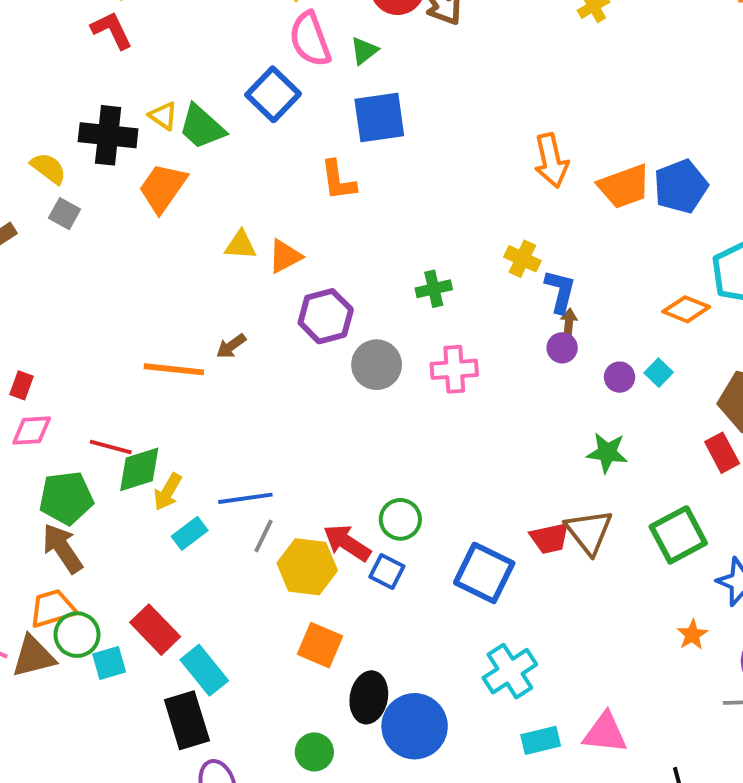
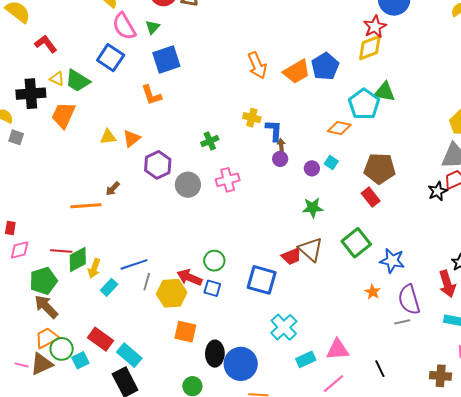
red L-shape: (112, 30) -> (46, 44), moved

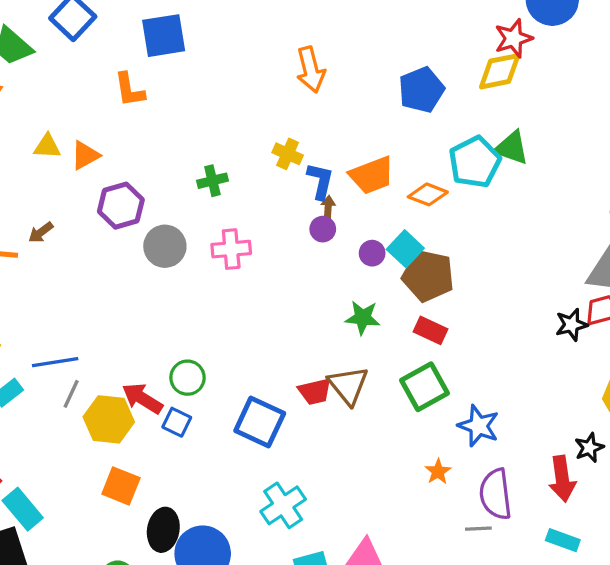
orange trapezoid: (297, 72) -> (372, 175), moved
cyan square: (331, 163) -> (405, 249), size x1.5
brown pentagon: (380, 168) -> (428, 276), moved
red rectangle: (371, 197) -> (430, 330), moved, turned -36

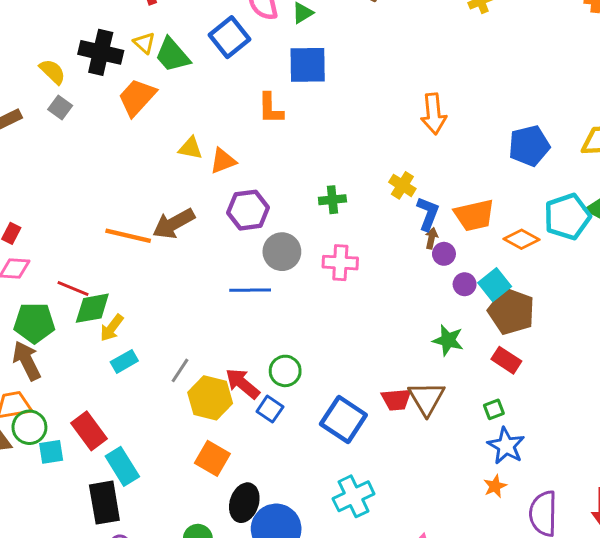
purple circle: (323, 229) -> (444, 254), moved
brown arrow: (41, 232) -> (174, 224), size x1.8
blue line: (55, 362) -> (250, 290), moved
green square: (424, 387) -> (494, 409), size x0.5
blue star: (479, 426) -> (506, 446), moved

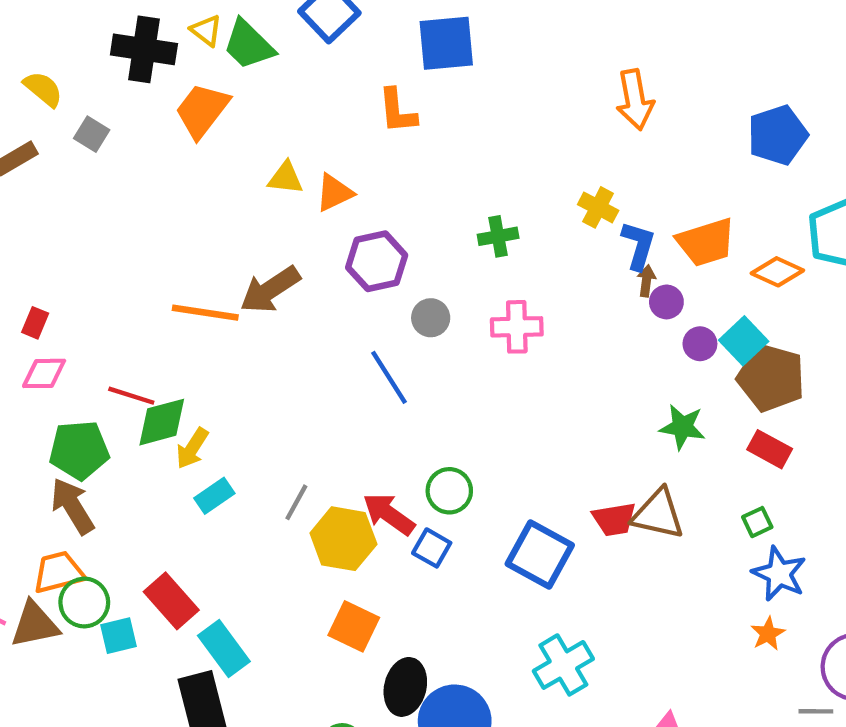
yellow semicircle: (52, 72) -> (43, 89), moved
gray circle: (282, 252) -> (431, 318), size x0.7
blue line: (250, 290) -> (389, 377), turned 63
brown triangle: (427, 398) -> (658, 514), turned -42

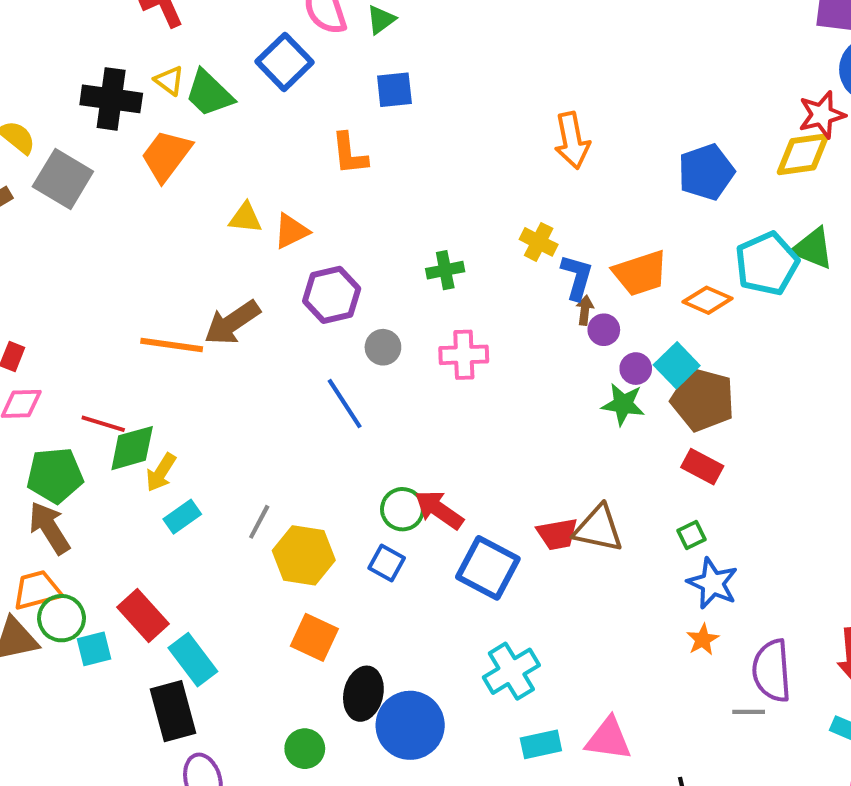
blue square: (446, 43) -> (394, 90), size x0.7
gray square: (92, 134) -> (63, 179), size x1.8
green star: (682, 427) -> (623, 404), moved
red arrow: (389, 514) -> (439, 510), moved

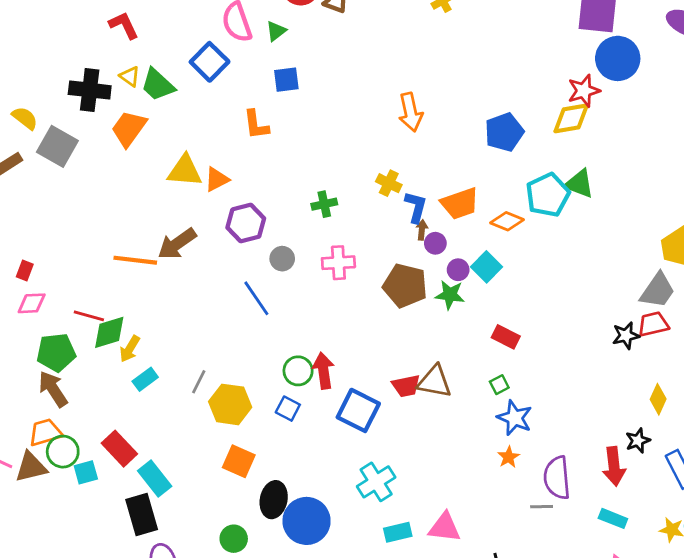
yellow triangle: (245, 218) -> (185, 171), size x1.5
brown pentagon: (703, 400) -> (405, 286), moved
red arrow: (439, 510) -> (323, 371), turned 48

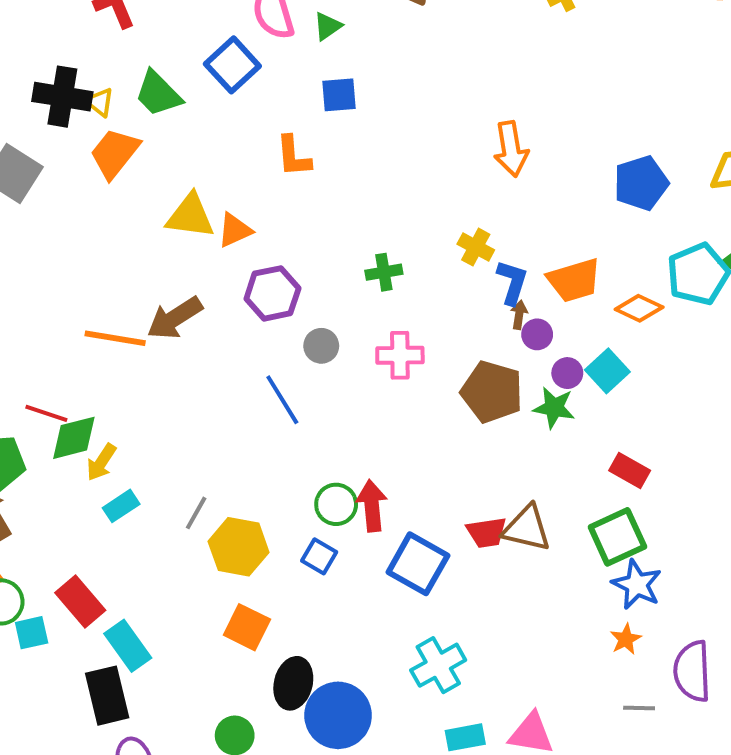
yellow triangle: (130, 76) -> (100, 102), moved
green square: (499, 385) -> (617, 537), size x2.0
gray line: (542, 507) -> (639, 708), moved

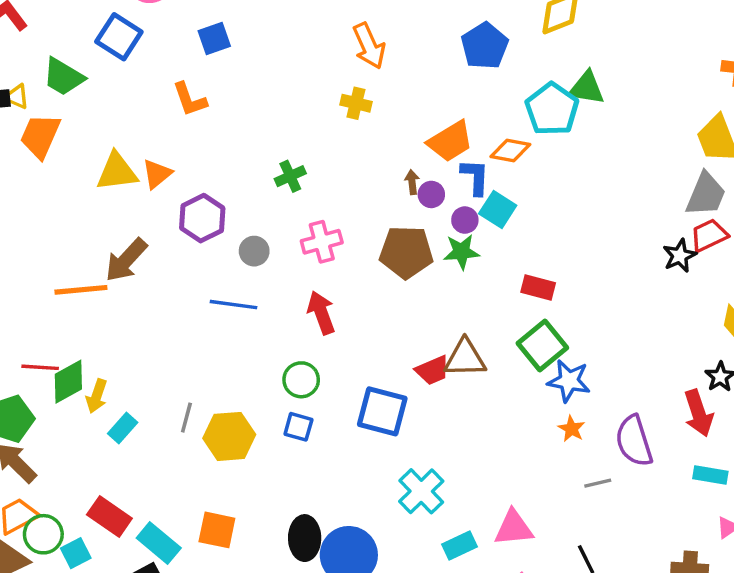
yellow cross: (476, 247) -> (356, 103), moved
blue L-shape: (512, 282) -> (475, 177), moved
blue line: (282, 400) -> (234, 305), turned -36
red arrow: (372, 506) -> (321, 313), moved
orange square: (247, 627) -> (217, 530), moved

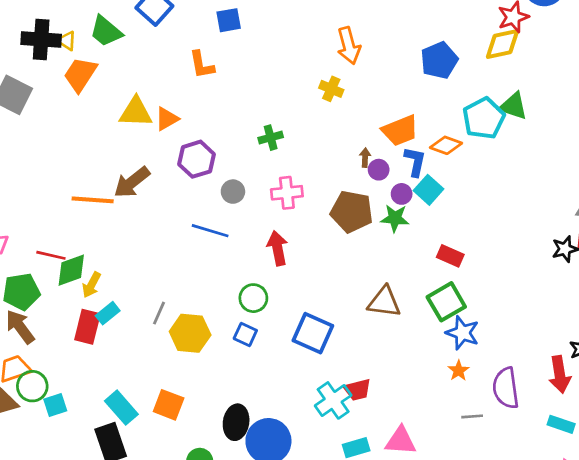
red trapezoid: (433, 370) -> (357, 390), moved
red rectangle: (109, 516) -> (87, 327), moved, turned 60

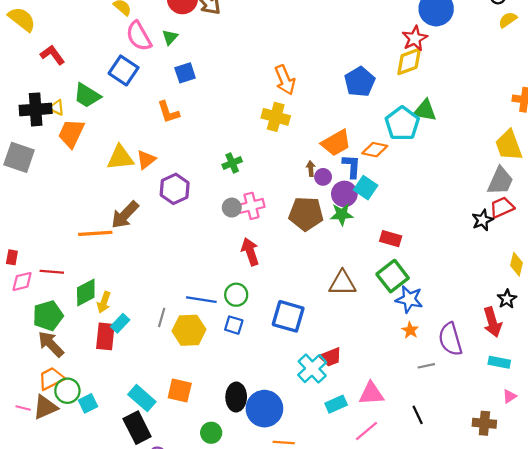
yellow cross: (331, 89) -> (276, 117), size x1.4
gray circle: (233, 192) -> (232, 208), moved
purple circle: (402, 194) -> (344, 194), size x1.5
blue line: (210, 231) -> (201, 300), moved
red line: (51, 255) -> (52, 272), moved

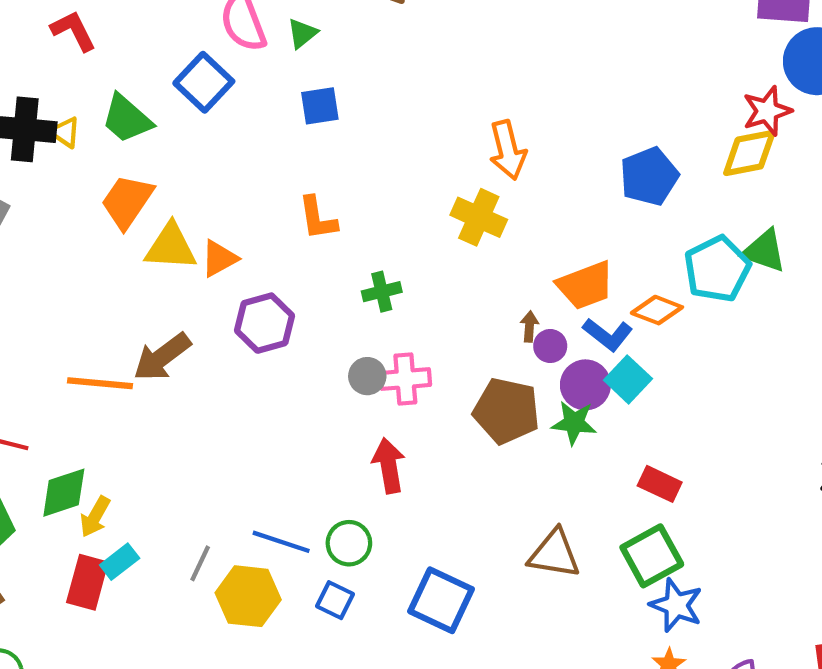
orange L-shape: (168, 112) -> (318, 218), moved
orange trapezoid: (71, 133) -> (127, 201), moved
blue L-shape: (352, 166) -> (608, 334), turned 115

